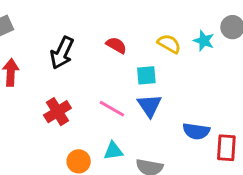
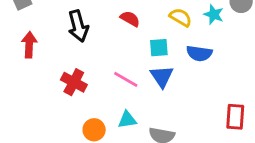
black arrow: (62, 53) -> (78, 26), turned -40
red cross: (57, 112) -> (74, 82), turned -30
blue semicircle: (196, 131) -> (199, 53), moved

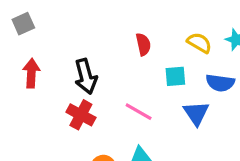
red semicircle: (130, 19) -> (143, 44), turned 48
black arrow: (78, 26) -> (86, 76), moved
blue triangle: (162, 76) -> (196, 113), moved

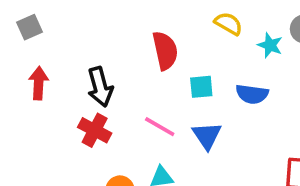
yellow semicircle: (199, 43) -> (228, 24), moved
red semicircle: (143, 44) -> (165, 51), size x1.5
blue triangle: (196, 113) -> (207, 136), moved

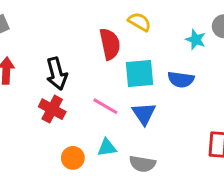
yellow semicircle: (228, 24) -> (139, 22), moved
cyan square: (201, 87) -> (139, 74), size x1.5

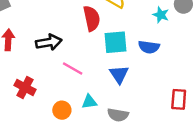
black arrow: (57, 74) -> (49, 42), turned -85
pink line: (105, 106) -> (73, 68), moved
red cross: (52, 109) -> (25, 87), moved

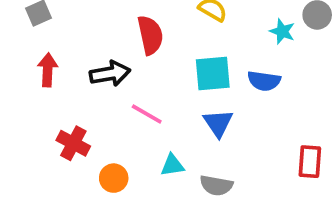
red semicircle: (92, 18) -> (150, 35), moved
orange circle: (62, 110) -> (114, 178), moved

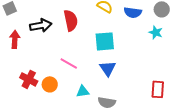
cyan star: (282, 31) -> (156, 32), moved
black arrow: (110, 74) -> (41, 25), moved
blue semicircle: (264, 81) -> (133, 12), moved
orange circle: (114, 178) -> (50, 84), moved

